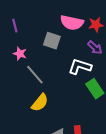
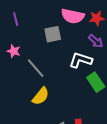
gray square: (52, 41) -> (53, 34), turned -30
pink star: (20, 54) -> (14, 51), moved

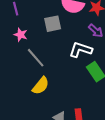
pink star: (14, 51) -> (21, 35), moved

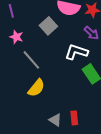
gray square: (53, 24) -> (48, 26), turned -30

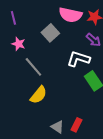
red rectangle: (74, 118) -> (76, 125), turned 32

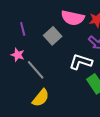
purple line: (13, 18) -> (23, 29), moved
pink star: (18, 44) -> (18, 55), moved

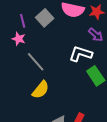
gray square: (53, 36) -> (45, 18), moved
pink star: (18, 55) -> (19, 39), moved

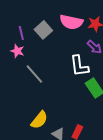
white L-shape: (81, 54) -> (79, 66), turned -115
yellow semicircle: (41, 90) -> (39, 120), moved

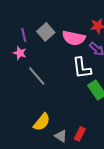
pink semicircle: (71, 22) -> (74, 38), moved

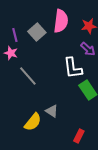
pink semicircle: (74, 38) -> (61, 21), moved, turned -95
red rectangle: (80, 134) -> (79, 136), moved
gray triangle: (61, 136) -> (52, 111), moved

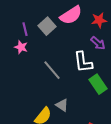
pink semicircle: (61, 21) -> (71, 15), turned 50
gray line: (28, 76) -> (52, 70), moved

